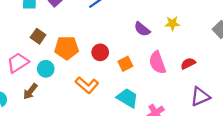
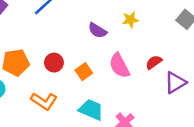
purple triangle: (200, 97) -> (175, 83), moved

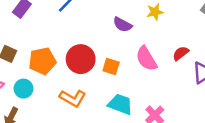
red circle: (54, 63) -> (81, 59), size x1.5
orange square: (84, 72) -> (111, 66), turned -35

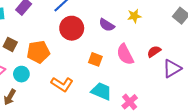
red circle: (81, 59) -> (72, 28), moved

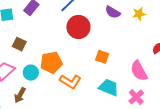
purple semicircle: (107, 25) -> (113, 12), moved
orange pentagon: (38, 52) -> (51, 62), moved
pink semicircle: (125, 54) -> (139, 71), moved

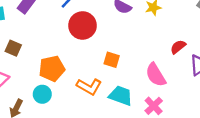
cyan circle: (31, 73) -> (42, 94), moved
orange L-shape: (70, 81) -> (89, 87), moved

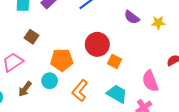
red circle: (83, 25) -> (97, 44), moved
orange L-shape: (89, 87) -> (80, 91), moved, turned 90

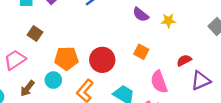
red circle: (97, 44) -> (102, 60), moved
orange square: (114, 61) -> (141, 52), moved

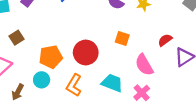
brown square: (35, 33) -> (16, 38), turned 32

